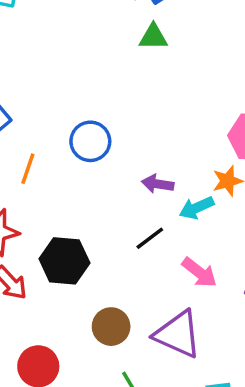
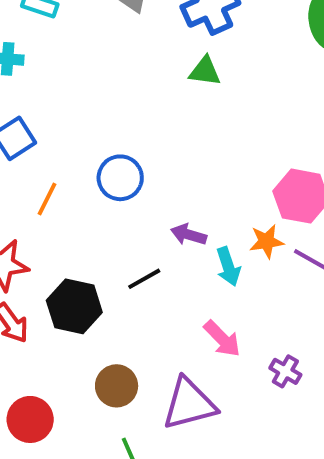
cyan arrow: (197, 208) -> (228, 267), turned -92
black line: (150, 238) -> (144, 279), moved
purple triangle: (178, 334) -> (189, 404), turned -46

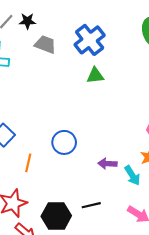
black line: (144, 279) -> (91, 205), moved, turned 30

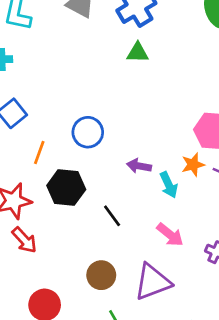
black line: (91, 205) -> (112, 216), turned 60
black hexagon: (56, 216) -> (66, 188), moved

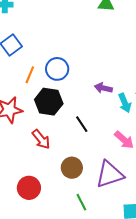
blue circle: (88, 132) -> (57, 69), moved
red arrow: (24, 240) -> (41, 139), moved

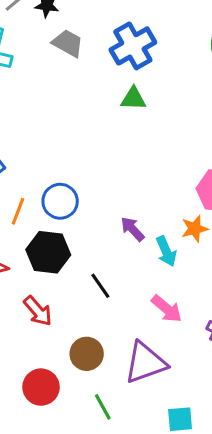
purple arrow: (103, 88) -> (132, 229), turned 36
red circle: (29, 188) -> (41, 387), moved

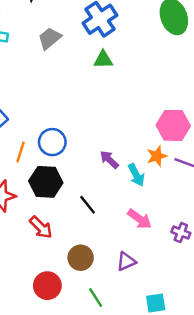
gray trapezoid: (68, 43) -> (50, 38), moved, turned -65
purple triangle: (145, 363) -> (126, 261), size x0.6

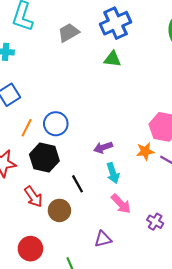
purple arrow: (109, 160) -> (103, 147), turned -72
cyan arrow: (136, 175) -> (113, 173), moved
brown circle: (81, 258) -> (59, 210), moved

